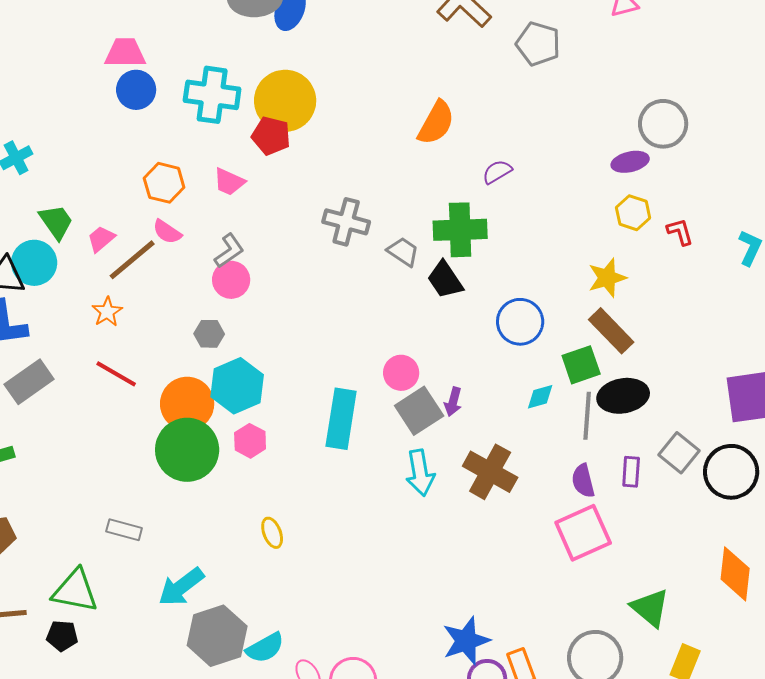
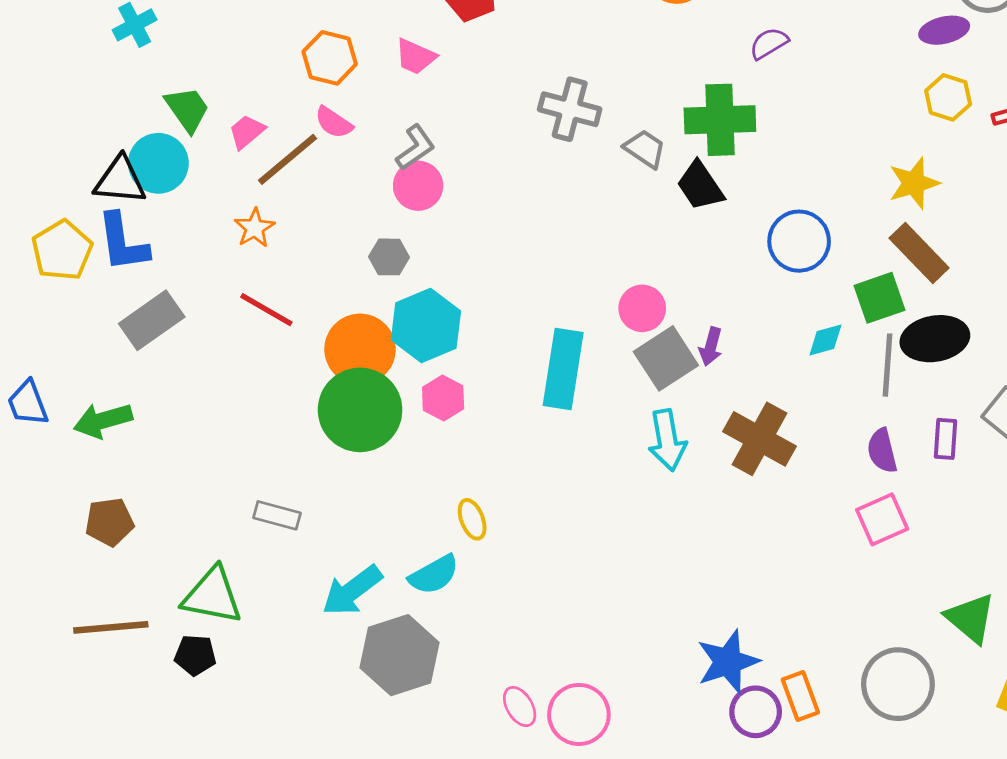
pink square: (583, 533) -> (882, 519), size x0.7
cyan semicircle: (265, 648) -> (434, 575), moved

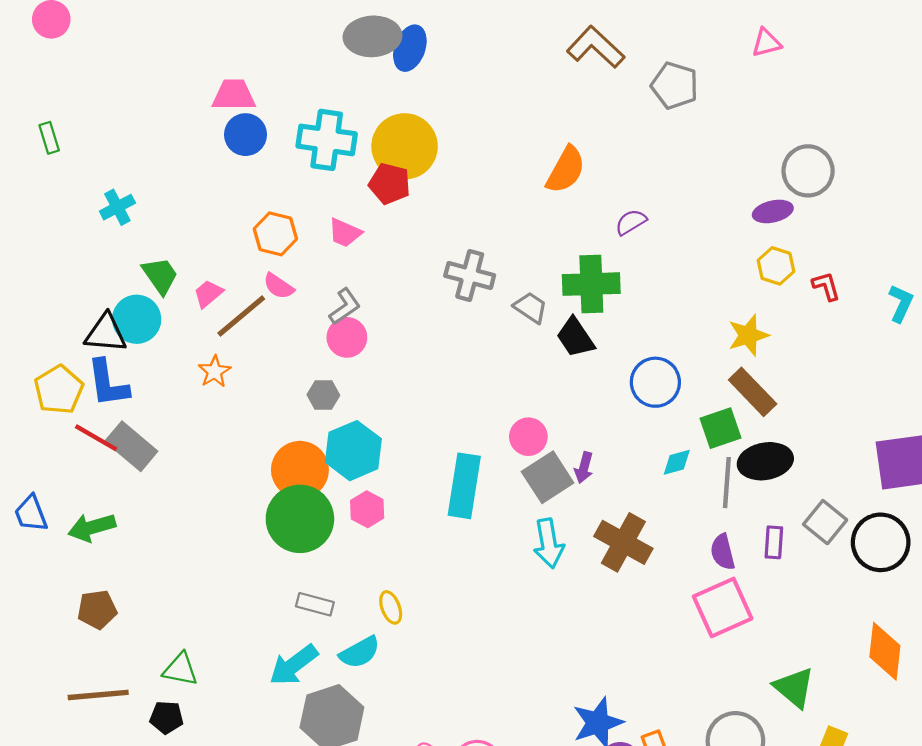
red line: (266, 310) -> (96, 438), moved
gray rectangle: (152, 320) -> (131, 446), turned 75
gray rectangle: (277, 515) -> (315, 604), moved
pink square: (882, 519) -> (723, 607), size x1.4
green triangle: (212, 596) -> (180, 669), size x0.7

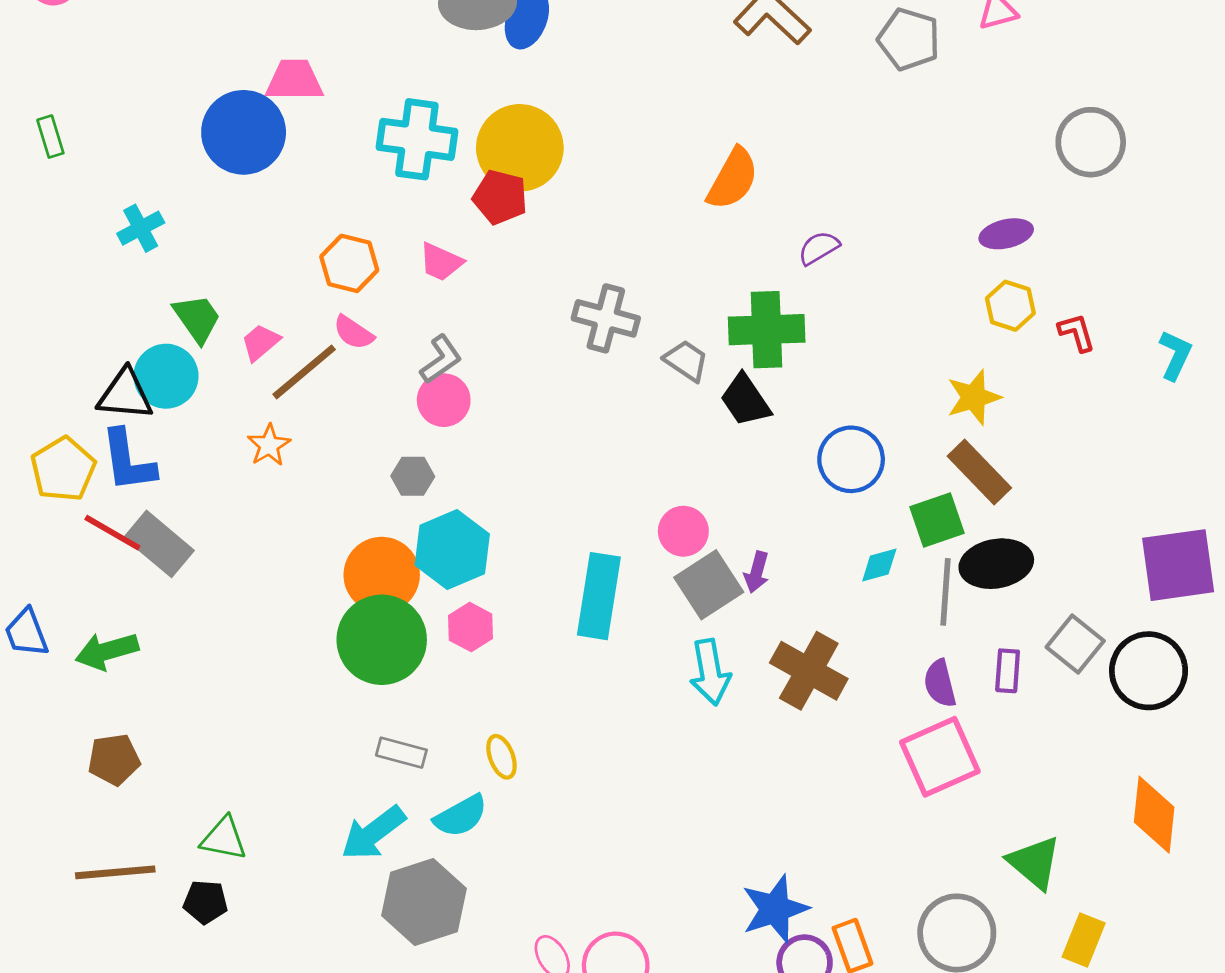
gray pentagon: (675, 85) -> (909, 39), moved
blue circle: (246, 135) -> (244, 132), moved, size x1.5
gray circle: (808, 171) -> (1091, 142), moved

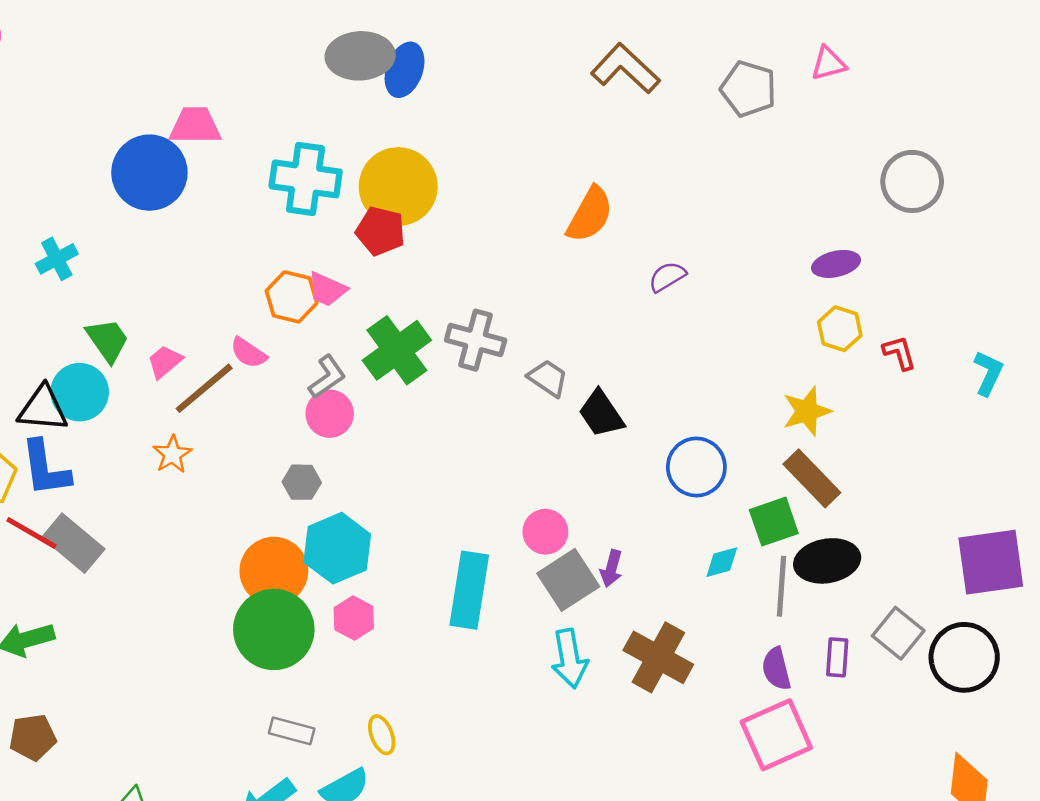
orange hexagon: (349, 263) -> (292, 297), moved
green cross: (767, 330) -> (397, 350), moved, turned -34

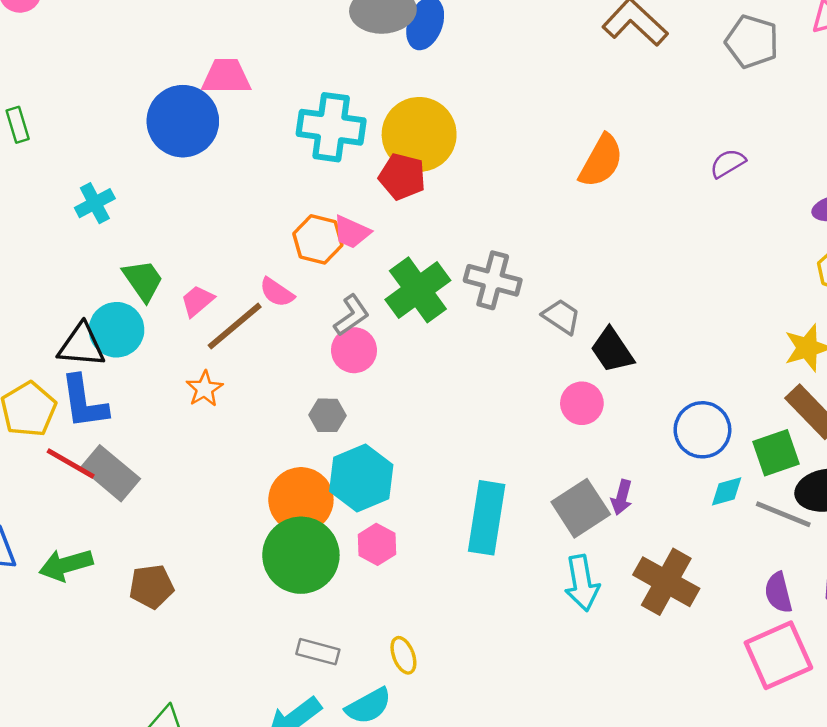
purple semicircle: (667, 277) -> (728, 163), moved
blue circle: (696, 467) -> (702, 430), moved
pink circle: (545, 532) -> (582, 403), moved
gray line: (781, 586) -> (783, 514), turned -72
brown pentagon: (33, 737) -> (151, 587), moved

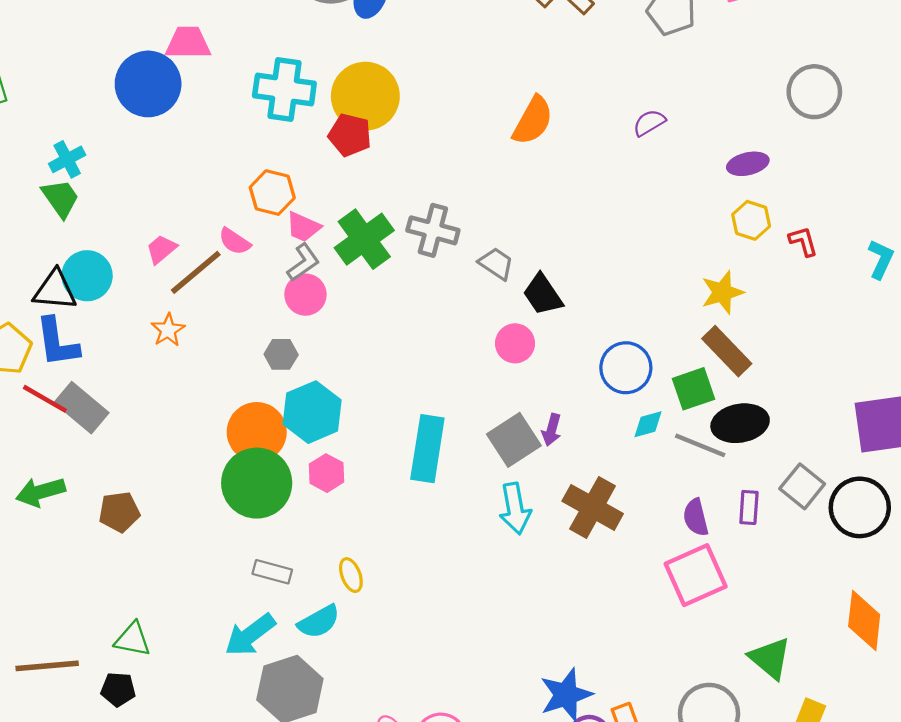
pink trapezoid: (352, 232) -> (303, 227), moved
green trapezoid: (143, 280) -> (60, 198), moved

